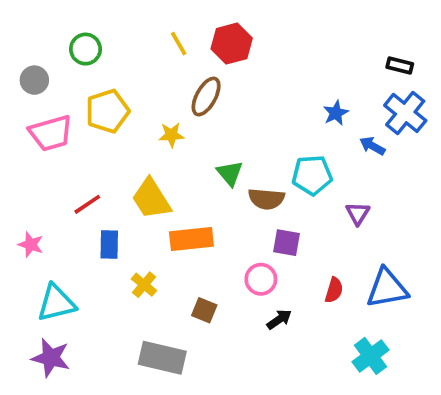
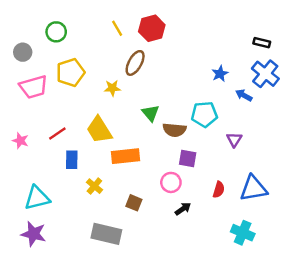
pink star: (31, 245) -> (20, 141), moved
cyan cross: (371, 356) -> (243, 233), turned -30

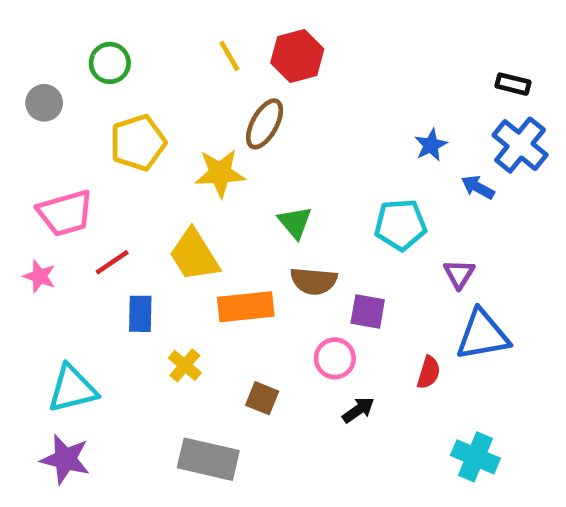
pink trapezoid: (33, 87) -> (65, 213), moved
yellow star: (112, 88) -> (220, 173), size x1.5
brown semicircle: (175, 130) -> (314, 281), moved
blue triangle: (253, 188) -> (483, 335), moved

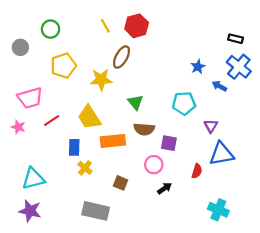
blue rectangle: (140, 314) -> (74, 147), moved

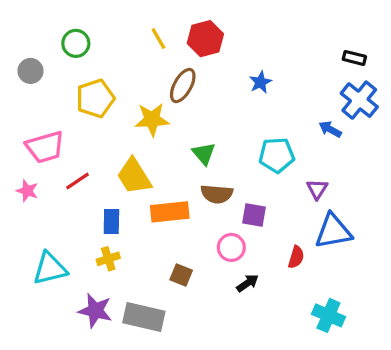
blue star: (198, 67) -> (260, 82), moved
yellow cross: (85, 168) -> (108, 259), moved, turned 32
purple star: (30, 211) -> (95, 311), moved

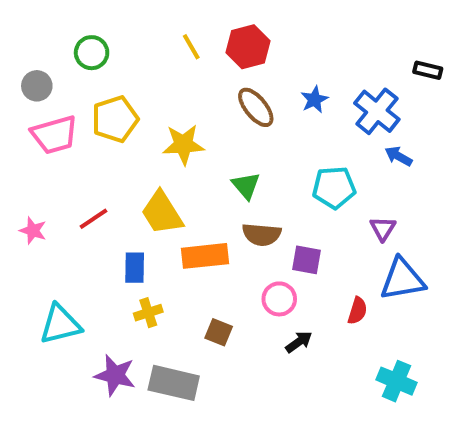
brown ellipse: (183, 85) -> (256, 107), moved, turned -68
blue cross: (359, 100) -> (377, 111), moved
pink trapezoid: (45, 147) -> (54, 135), moved
yellow cross: (108, 259) -> (148, 313), moved

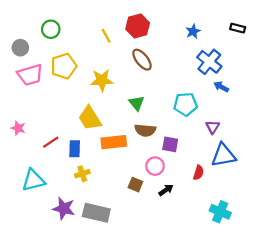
yellow line: (191, 47) -> (106, 36), moved
black rectangle: (428, 70) -> (238, 28), moved
blue star: (314, 100) -> (193, 31), moved
red line: (94, 219) -> (51, 142), moved
brown square: (219, 332) -> (135, 185), moved

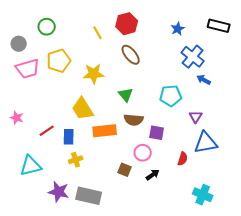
black rectangle: (238, 28) -> (219, 26), size x1.5

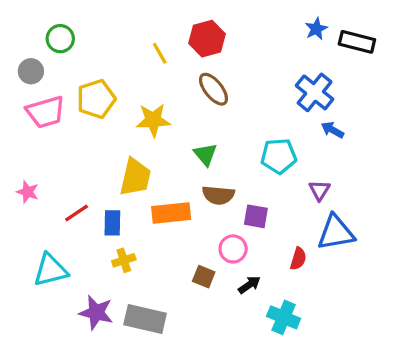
green circle: (47, 27) -> (60, 39), moved
blue star: (178, 29) -> (316, 29), moved
yellow trapezoid: (83, 109) -> (135, 177), turned -135
cyan cross: (203, 195) -> (284, 317), moved

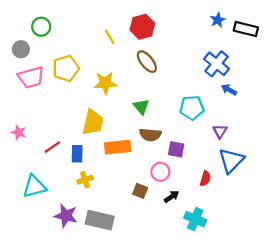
blue triangle: (336, 233) -> (231, 161), turned -36

